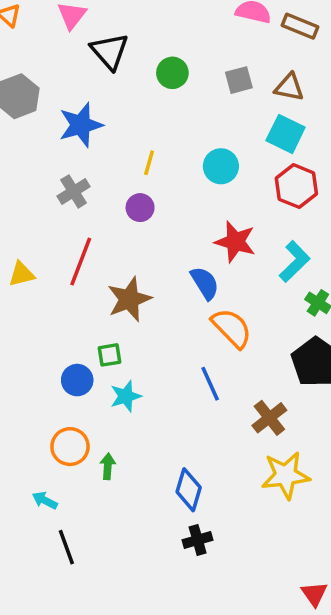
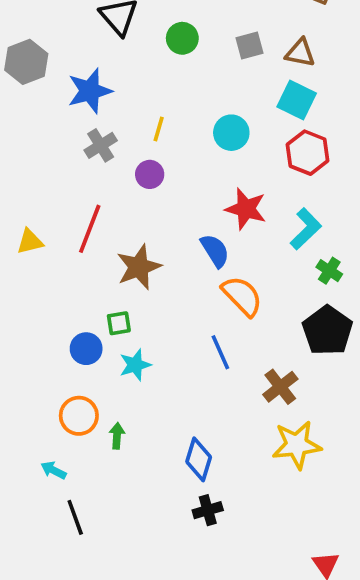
gray cross: (74, 191) -> (101, 145), moved

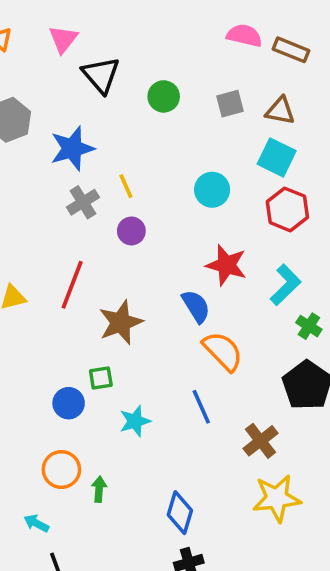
yellow line: (159, 129) -> (126, 186), moved, turned -40
cyan star: (135, 365) -> (135, 421), moved

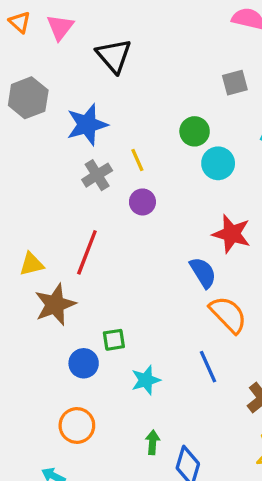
pink triangle: (63, 39) -> (60, 27), moved
green circle: (164, 96) -> (195, 131), moved
brown star: (121, 322) -> (55, 304), moved
green arrow: (99, 489) -> (153, 442), moved

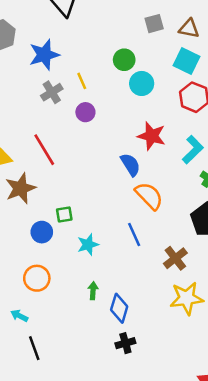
red line: (87, 252) -> (44, 150), turned -52

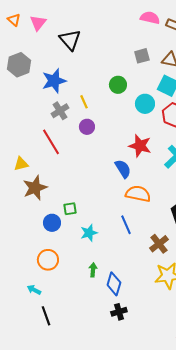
cyan circle: (142, 83) -> (145, 104), moved
red line: (44, 150) -> (51, 142), moved
orange semicircle: (149, 196) -> (138, 194), turned -35

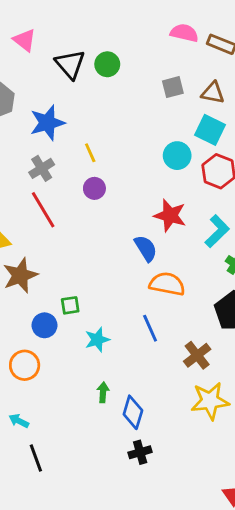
pink triangle: (38, 23) -> (25, 40), turned -30
green circle: (118, 85) -> (107, 64), moved
gray cross: (60, 111) -> (42, 168), moved
orange circle: (48, 260) -> (25, 365), moved

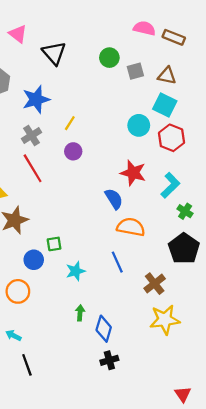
green circle: (107, 64) -> (109, 58), moved
yellow line: (90, 153) -> (70, 123), turned 56

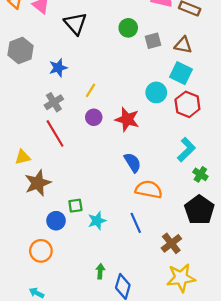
blue star: (36, 99) -> (58, 68), size x0.7
red star: (133, 173) -> (127, 119), moved
cyan star: (75, 271) -> (97, 221), moved

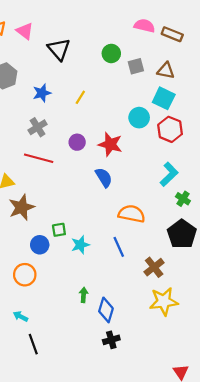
yellow line: (91, 90) -> (80, 97), moved
red line: (55, 133) -> (39, 158), turned -44
blue semicircle: (133, 163) -> (104, 177), moved

